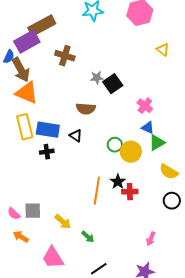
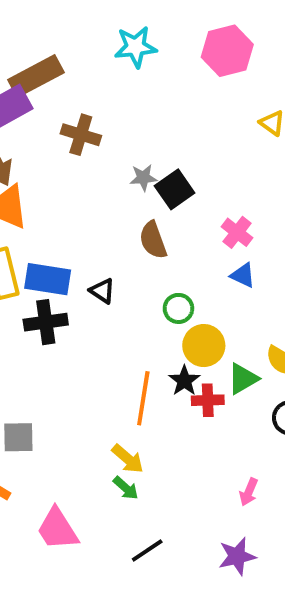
brown semicircle: (86, 109) -> (153, 240), moved, turned 66
green triangle: (157, 143) -> (243, 379), moved
black cross: (47, 152) -> (46, 322), size x1.5
yellow circle: (131, 152) -> (204, 346), moved
yellow arrow: (63, 222) -> (128, 459), moved

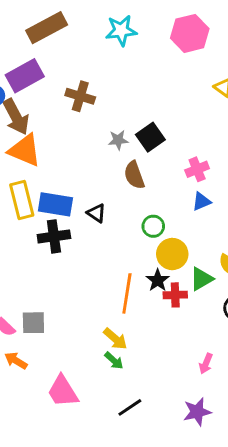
brown rectangle: (36, 76) -> (47, 28), moved
gray star: (143, 178) -> (118, 140), moved
pink cross: (237, 232) -> (197, 169), turned 30
blue triangle: (243, 275) -> (201, 201), turned -48

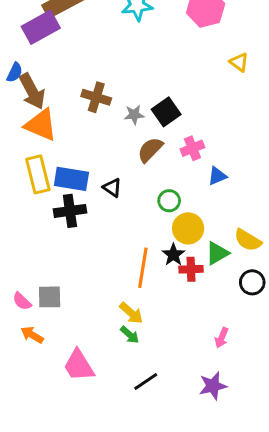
purple rectangle: (25, 76) -> (41, 27), moved
brown cross: (80, 96) -> (96, 97), moved
pink cross: (197, 169) -> (192, 148), moved
brown semicircle: (134, 175) -> (150, 150), turned 64

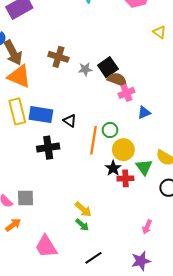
brown semicircle: (150, 150) -> (117, 80), moved, turned 66
black cross: (70, 211) -> (48, 148), moved
green triangle: (217, 253) -> (144, 167), turned -36
orange line: (143, 268) -> (93, 140), moved
orange arrow: (32, 335) -> (13, 225), turned 112

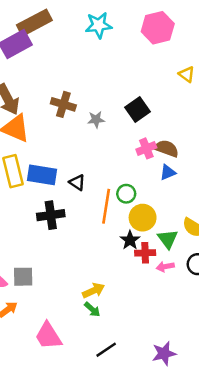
black square: (108, 67) -> (138, 109), moved
brown semicircle: (117, 80) -> (166, 148), moved
yellow arrow: (83, 209) -> (94, 291), turned -66
pink arrow: (147, 227) -> (165, 267), moved, turned 56

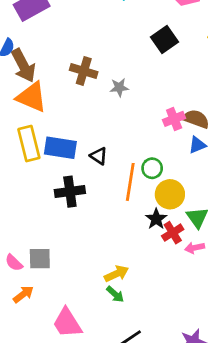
black square: (138, 109) -> (164, 40), moved
red cross: (145, 253) -> (173, 233), turned -30

